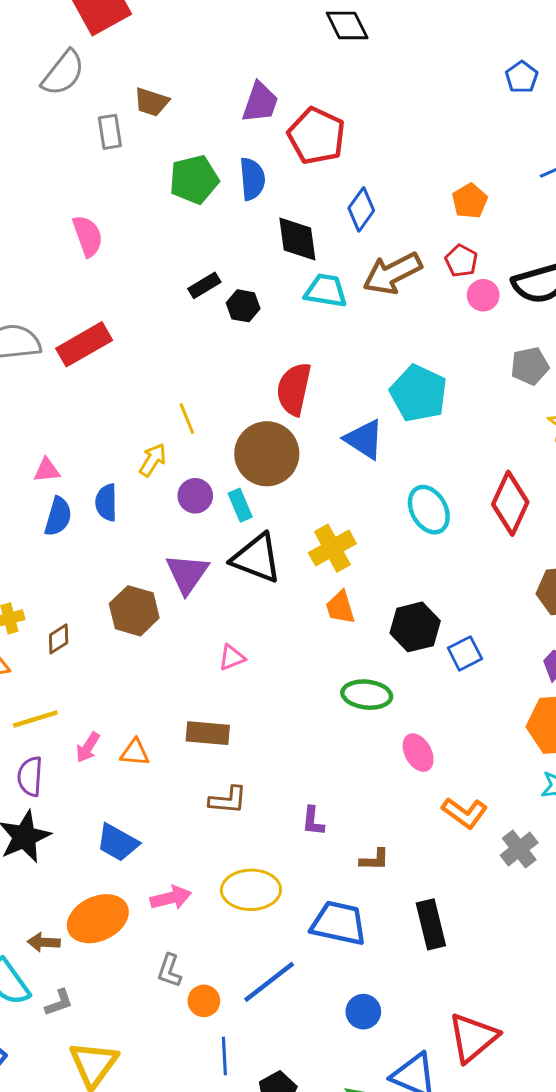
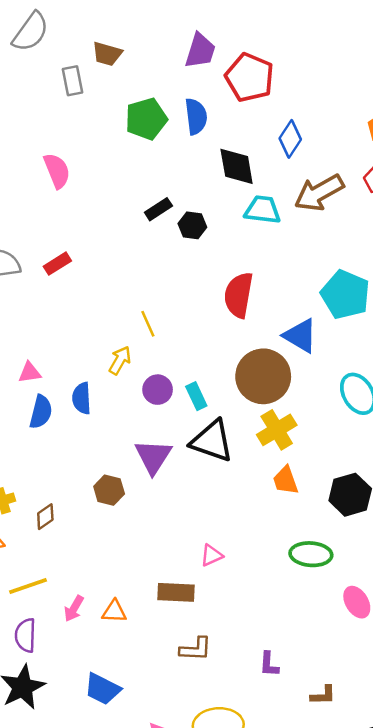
red rectangle: (84, 344) -> (57, 264), size x0.6
brown circle: (267, 454) -> (263, 376), moved
brown hexagon: (134, 611) -> (109, 490), size x0.7
pink triangle: (232, 658) -> (212, 555), moved

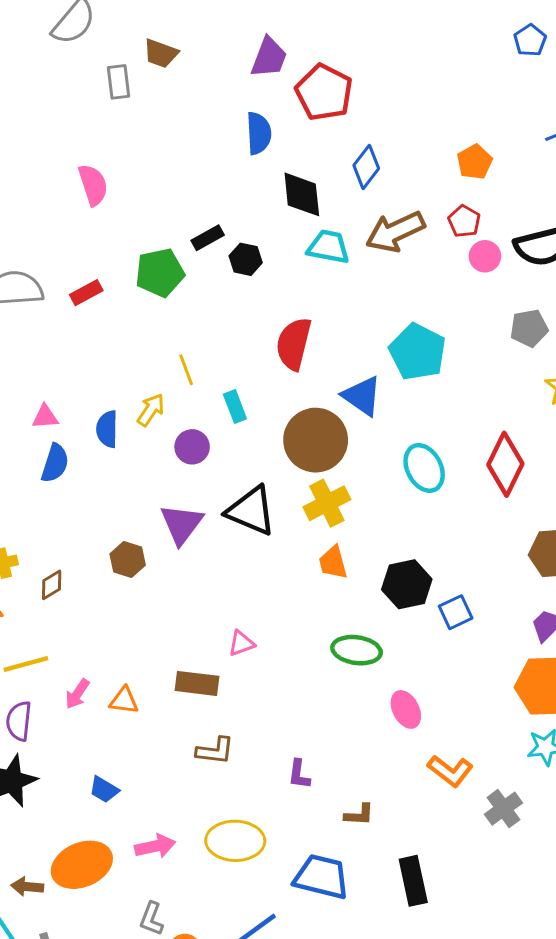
green pentagon: (146, 119) -> (160, 273), moved
cyan rectangle: (196, 396) -> (235, 407), moved
blue semicircle: (82, 398) -> (107, 429), moved
blue trapezoid: (102, 689) -> (104, 790), size x0.7

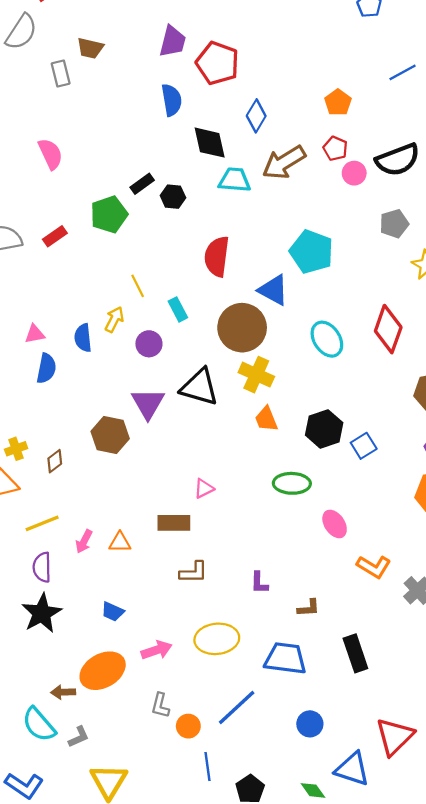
yellow cross: (327, 503) -> (256, 375), turned -32
brown hexagon: (128, 559) -> (110, 435), size x1.4

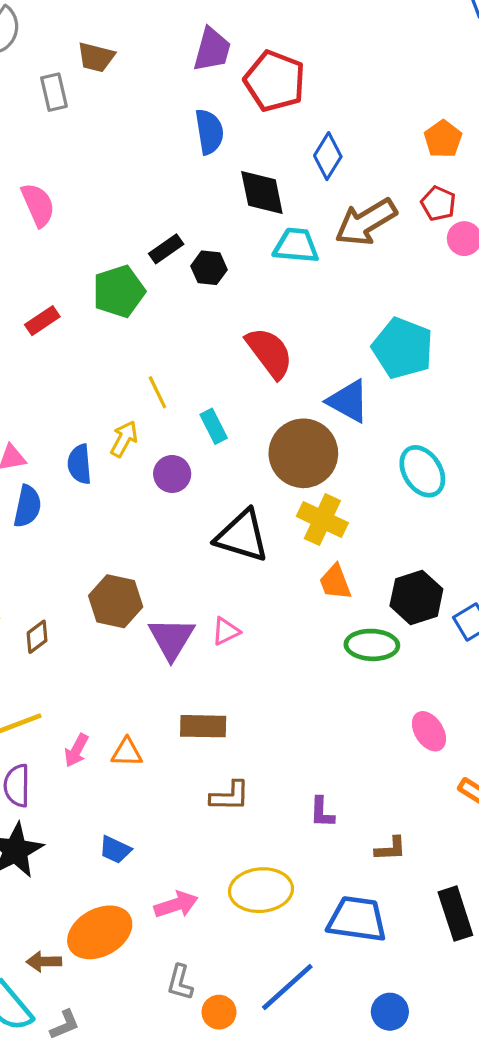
red semicircle: (217, 257) -> (269, 353), turned 135
purple triangle: (148, 403) -> (171, 638), moved
green ellipse: (292, 483) -> (372, 645), moved
pink triangle: (204, 489) -> (226, 631), moved

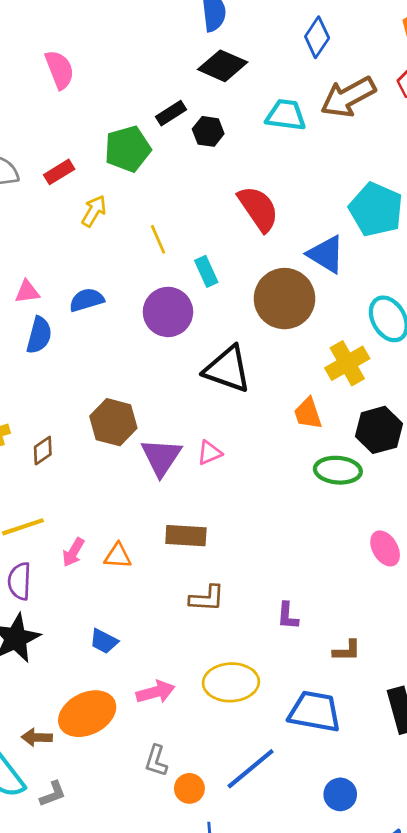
black diamond: (262, 192) -> (223, 66), moved, turned -57
yellow arrow: (124, 439) -> (94, 211), moved
blue semicircle: (79, 464) -> (87, 300), turned 76
purple circle: (172, 474) -> (168, 312), size x1.5
yellow cross: (322, 520) -> (347, 363), moved, turned 33

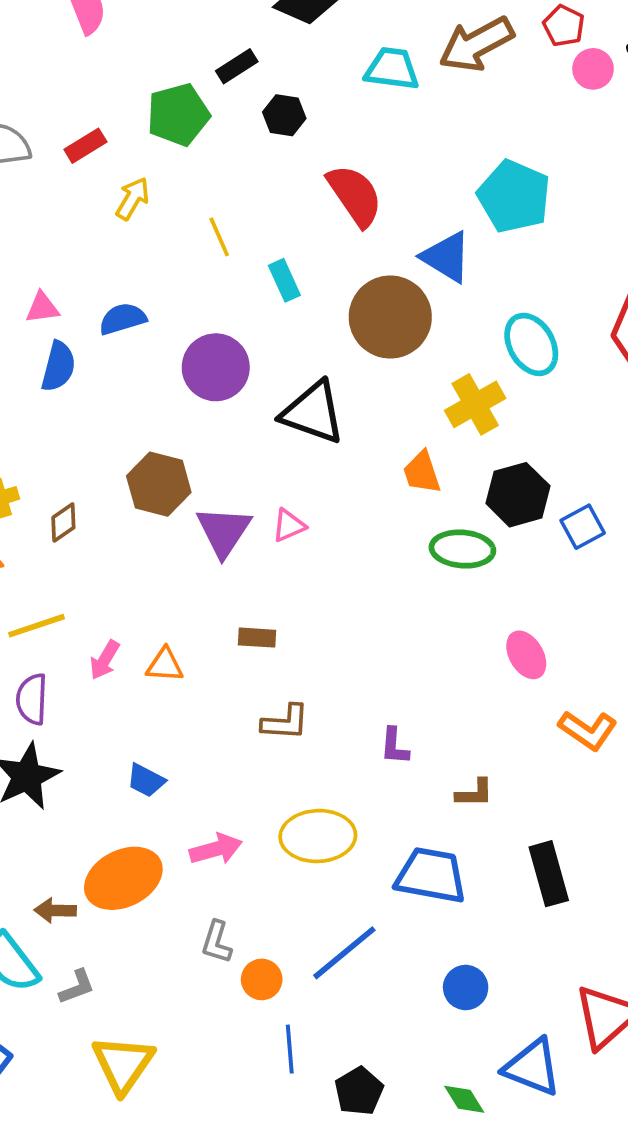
black hexagon: (208, 131) -> (284, 115), moved
purple circle: (168, 312) -> (216, 367), moved
brown rectangle: (186, 536) -> (257, 638), size x0.7

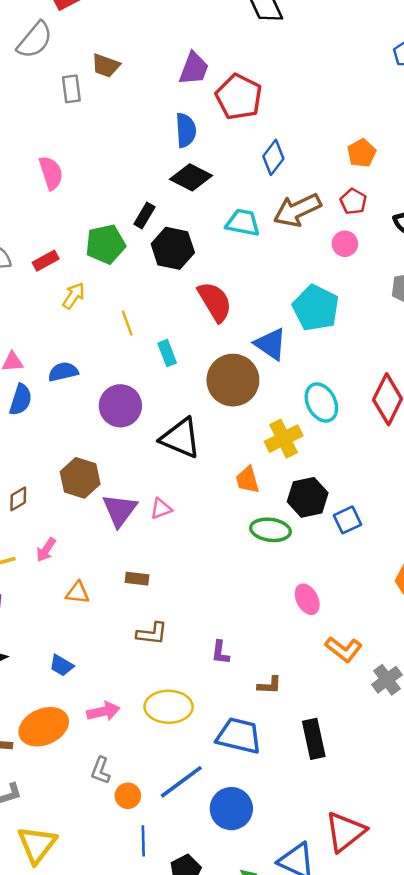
black rectangle: (237, 66) -> (144, 216), turned -30
pink circle: (593, 69) -> (345, 244), moved
black hexagon: (284, 115) -> (173, 248), size x1.6
pink arrow: (105, 660) -> (46, 550), moved
blue circle: (466, 988) -> (231, 809), moved, size x1.5

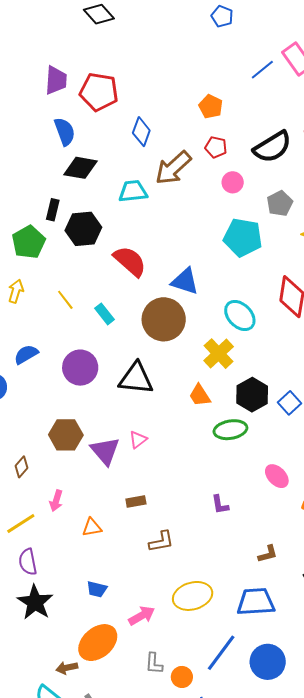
pink circle: (345, 244) -> (233, 182), moved
cyan pentagon: (316, 308) -> (243, 237), moved
purple L-shape: (220, 652) -> (220, 505), moved

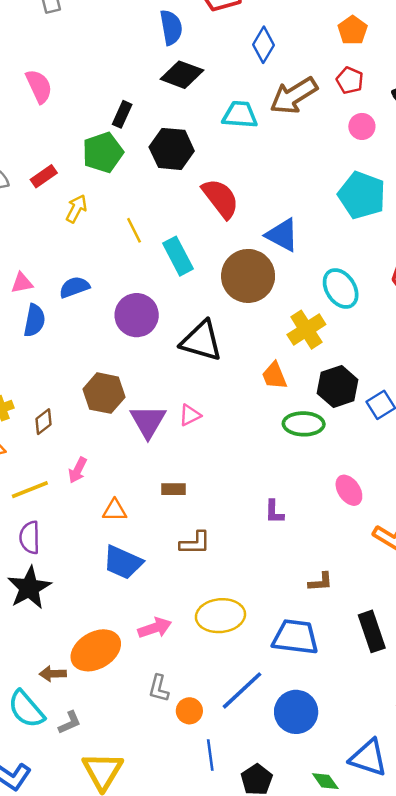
black rectangle: (53, 210) -> (122, 114), moved
cyan rectangle: (104, 314) -> (178, 256), size x1.4
blue trapezoid: (97, 589) -> (123, 562), moved, size x1.6

